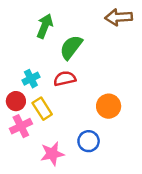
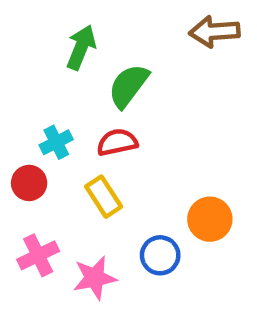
orange circle: (109, 106) -> (210, 219), moved
yellow rectangle: (42, 109) -> (104, 197), moved
pink cross: (21, 126) -> (38, 255), moved

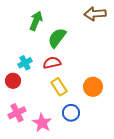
yellow rectangle: (104, 197) -> (59, 87), moved
orange circle: (210, 219) -> (93, 87), moved
pink star: (95, 278) -> (42, 123), turned -30

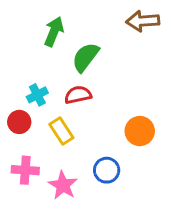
yellow rectangle: (59, 87) -> (61, 131), moved
pink cross: (17, 113) -> (25, 170), turned 30

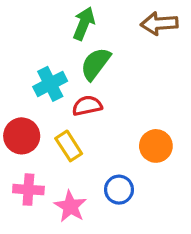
green arrow: (54, 32) -> (84, 23), moved
cyan cross: (37, 95) -> (50, 84), moved, size x1.4
red circle: (19, 122) -> (22, 136), size x1.4

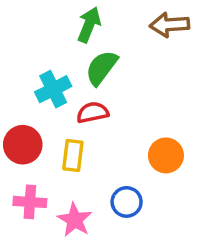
yellow rectangle: (69, 146) -> (73, 155), turned 40

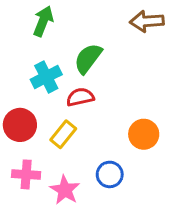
green arrow: (89, 25) -> (43, 21), moved
yellow rectangle: (73, 155) -> (63, 134), turned 32

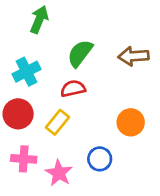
brown arrow: (147, 21) -> (133, 56), moved
cyan cross: (46, 77) -> (27, 72), moved

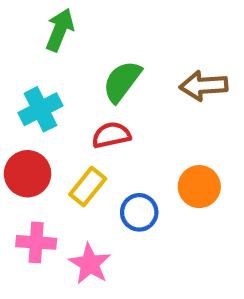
blue circle: (100, 159) -> (139, 212), moved

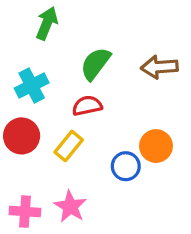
blue circle: (139, 212) -> (126, 166), moved
pink cross: (36, 242) -> (25, 212), moved

